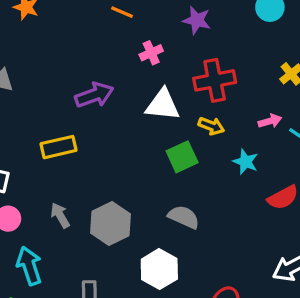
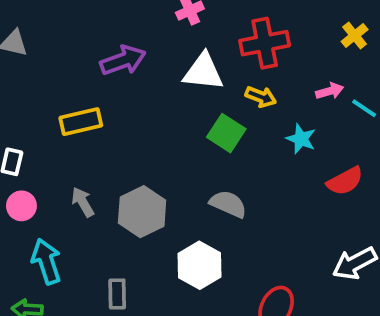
green square: (182, 157) -> (226, 133), turned -32

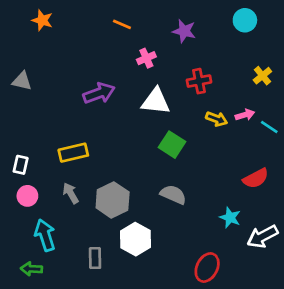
red cross: (265, 43) -> (199, 81), size x0.7
yellow arrow: (261, 97) -> (217, 119), moved
yellow rectangle: (81, 122) -> (73, 153), moved
cyan star: (301, 139) -> (230, 218), moved
white hexagon: (200, 265) -> (135, 239), moved

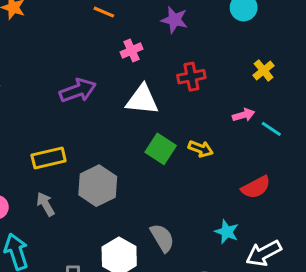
yellow arrow: (217, 119) -> (201, 149), moved
gray semicircle: (173, 195) -> (162, 238), moved, turned 35
gray hexagon: (113, 200) -> (98, 186), moved

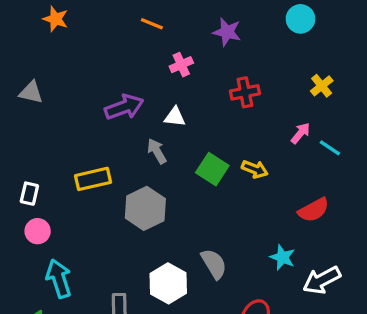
white triangle: (142, 100) -> (175, 117), moved, size x0.6
pink arrow: (244, 115) -> (300, 133), turned -35
gray arrow: (45, 204) -> (157, 151), moved

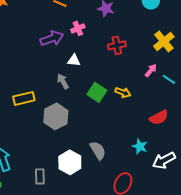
yellow cross: (322, 86) -> (164, 41), size x1.5
purple arrow: (124, 107) -> (52, 38), moved

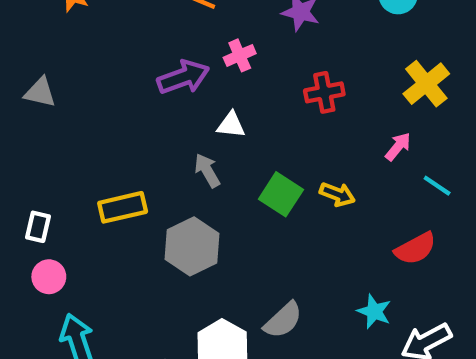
cyan line: (169, 79) -> (437, 186), moved
gray semicircle: (98, 150) -> (283, 320), turned 78

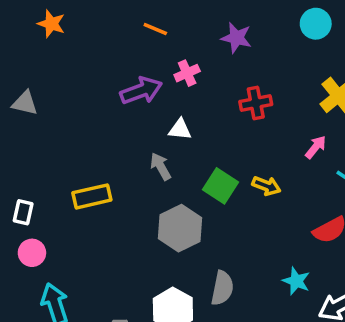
gray hexagon: (192, 246) -> (180, 228), moved
gray semicircle: (283, 320) -> (222, 288), turned -36

